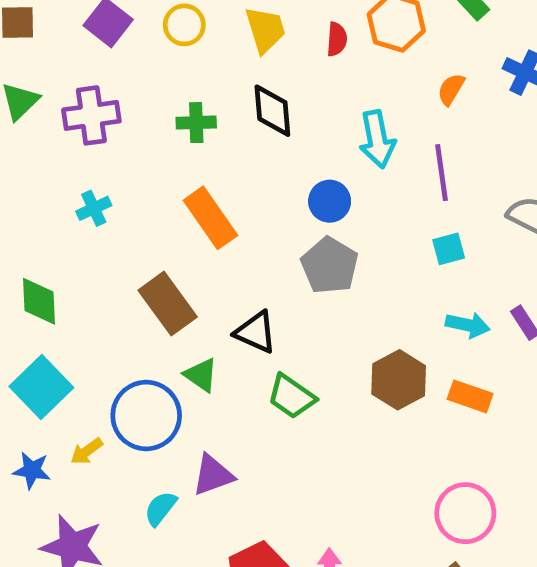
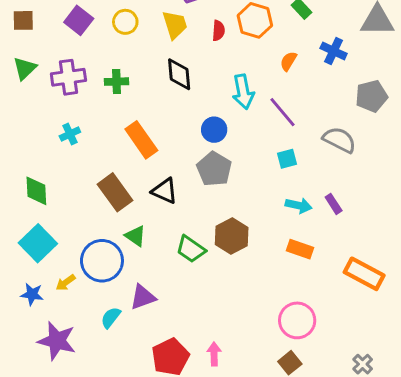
green cross: (196, 123) -> (117, 82), moved
purple line: (442, 173) -> (283, 112), turned -32
black triangle: (256, 332) -> (165, 191), moved
brown hexagon: (399, 380) -> (232, 236), moved

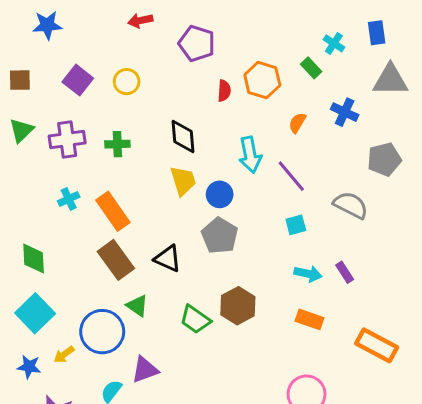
yellow trapezoid: (175, 25) -> (183, 181), moved
orange rectangle: (141, 140) -> (113, 211), moved

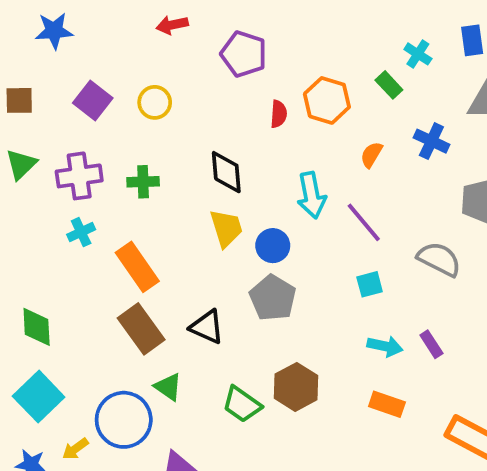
cyan cross: (69, 199) -> (81, 232), moved

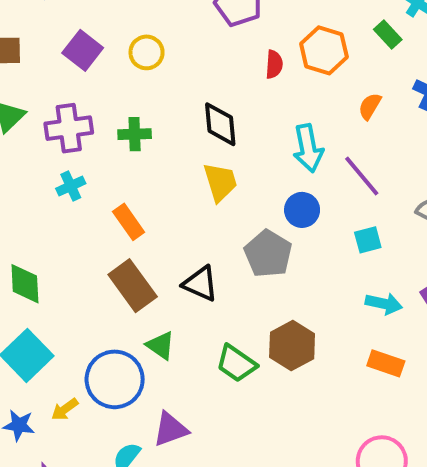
blue circle: (273, 246) -> (302, 210), moved
orange rectangle: (137, 267) -> (129, 222), size x0.7

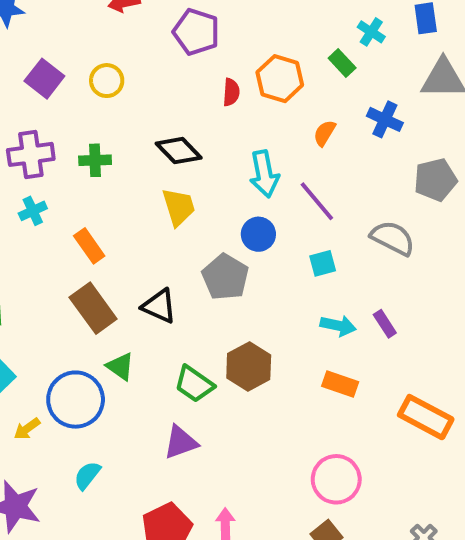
black diamond: (220, 124) -> (179, 151), turned -39
purple triangle: (170, 429) -> (181, 442), moved

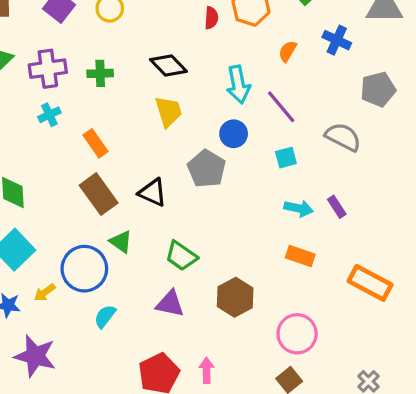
brown hexagon: (249, 366) -> (235, 297), moved
purple triangle: (181, 442) -> (170, 304), turned 32
cyan semicircle: (87, 475) -> (105, 316), moved

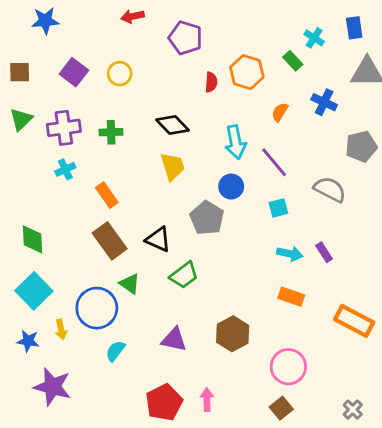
green trapezoid: (181, 256) -> (184, 275), moved, turned -72
yellow arrow: (45, 293) -> (61, 329), turned -66

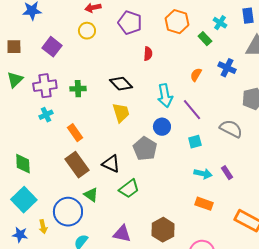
orange hexagon: (247, 72) -> (177, 22), moved
yellow circle: (120, 74) -> (87, 31), moved

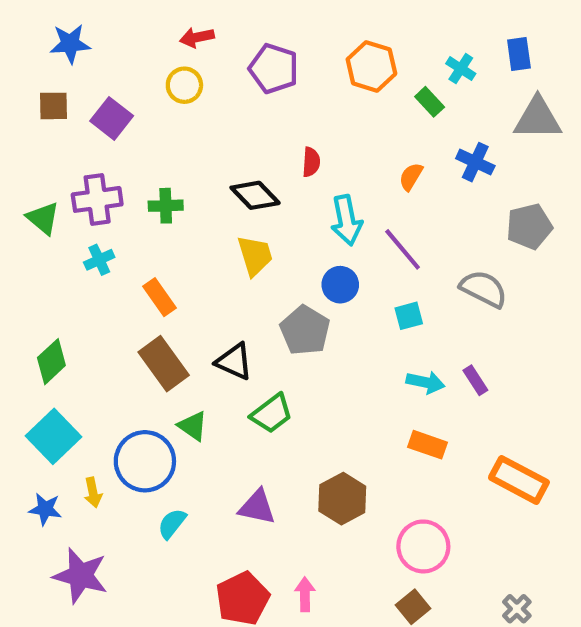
brown square: (14, 47) -> (54, 106), moved
red semicircle: (148, 54) -> (311, 162), moved
green triangle: (15, 80) -> (43, 218), moved, turned -36
green diamond: (23, 164) -> (51, 362), turned 50

